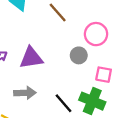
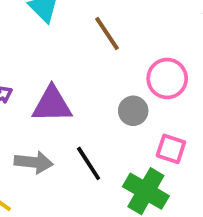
black line: (64, 103) -> (89, 163), moved

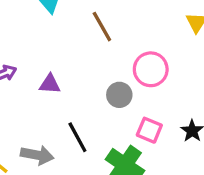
purple triangle: (52, 105) -> (50, 84), size x0.6
gray arrow: (34, 162) -> (37, 155), moved

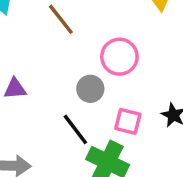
black line: (77, 137) -> (75, 129), moved

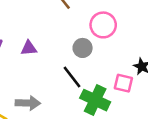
pink square: (128, 121) -> (123, 83), moved

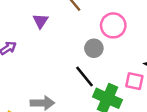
purple triangle: (29, 48) -> (40, 21), moved, turned -49

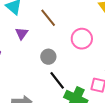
gray circle: (94, 48) -> (48, 57), moved

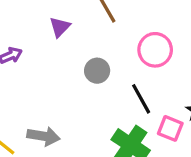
black line: (57, 80) -> (141, 99), moved

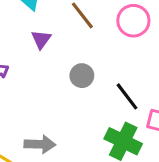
pink circle: (155, 50) -> (133, 21), moved

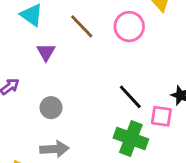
gray circle: (82, 76) -> (51, 108), moved

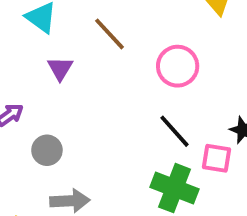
pink circle: (129, 27) -> (178, 66), moved
gray circle: (51, 108) -> (47, 150), moved

